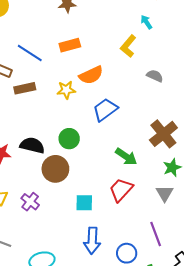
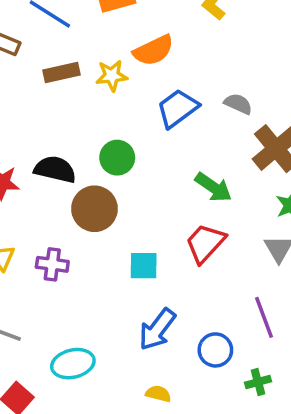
gray semicircle: (155, 76) -> (238, 104), moved
brown rectangle: (25, 88) -> (61, 72), moved
purple cross: (30, 202) -> (52, 264), turned -30
blue arrow: (92, 241) -> (157, 329), turned 35

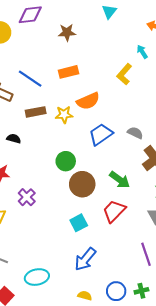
black semicircle: (55, 169) -> (14, 139), moved, size x0.6
brown circle: (94, 209) -> (82, 184), moved
purple cross: (52, 264) -> (27, 197), moved, turned 36
cyan square: (144, 266) -> (79, 223), turned -30
blue circle: (215, 350) -> (116, 291), moved

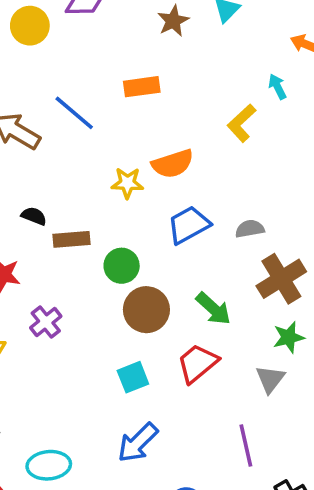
brown star: (67, 32) -> (173, 21), moved, turned -30
orange rectangle: (69, 72) -> (142, 87), moved
brown rectangle: (36, 112) -> (72, 239), moved
gray semicircle: (135, 133) -> (250, 229), turned -42

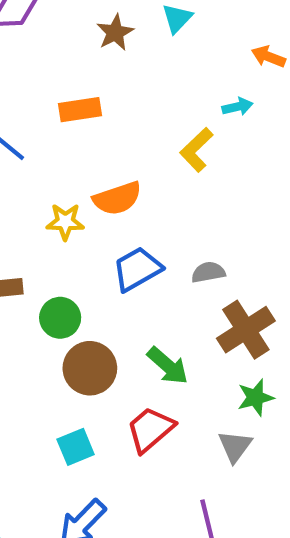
cyan arrow: (277, 87) -> (237, 107), turned 105

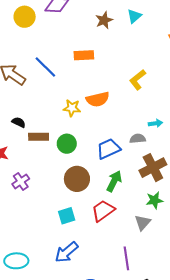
cyan arrow: (237, 107) -> (155, 123), moved
blue trapezoid: (137, 269) -> (108, 149), moved
green circle: (60, 318) -> (67, 144), moved
green arrow: (168, 366) -> (114, 181), turned -110

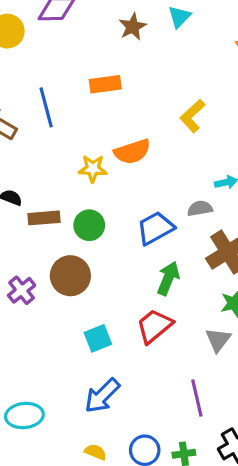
blue line: (45, 67) -> (46, 107), turned 35
brown circle: (77, 179) -> (70, 276), moved

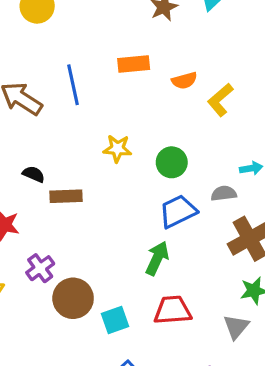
orange semicircle: (132, 152) -> (184, 81), moved, size x0.7
green circle: (89, 225) -> (172, 162), moved
brown circle: (70, 276) -> (73, 298), moved
green arrow: (168, 278) -> (157, 258), moved
red trapezoid: (154, 326) -> (173, 310), turned 33

